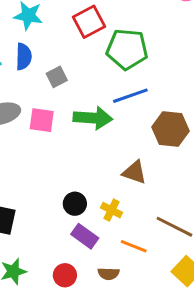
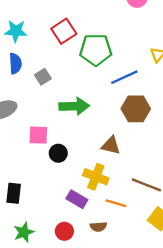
blue line: (130, 96) -> (124, 77), moved
pink square: (42, 120) -> (38, 135), moved
black circle: (75, 204) -> (58, 153), moved
yellow cross: (112, 210) -> (96, 177), size x1.5

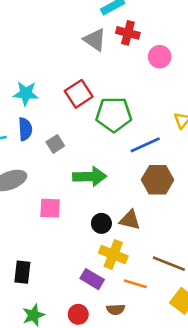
black circle: (58, 153) -> (101, 223), moved

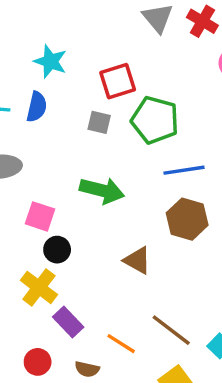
gray square: (55, 144) -> (99, 122), moved, turned 30
black circle: (101, 223) -> (57, 250), moved
yellow cross: (113, 254) -> (39, 287), moved

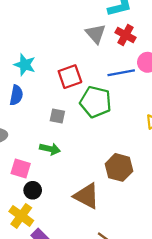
gray square: (99, 122) -> (57, 116), moved
blue line: (184, 170) -> (121, 73), moved
green arrow: (102, 190) -> (50, 149), moved, size x0.7
brown triangle: (137, 260) -> (87, 196), size x1.4

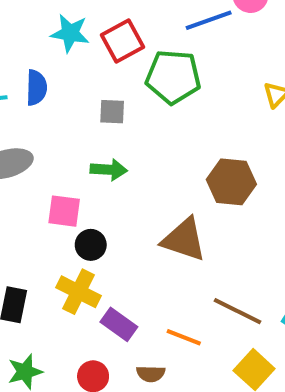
cyan star: (25, 65) -> (70, 33), moved

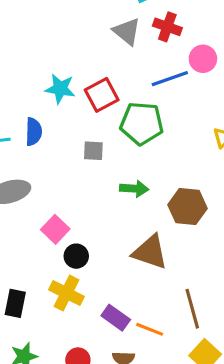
green arrow: (109, 170) -> (134, 189), moved
pink square: (64, 211) -> (55, 229), turned 36
brown line: (237, 311) -> (192, 309), turned 48
purple rectangle: (119, 324) -> (116, 318), moved

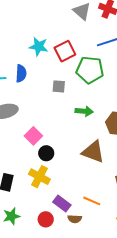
purple rectangle: (116, 318) -> (62, 203), moved

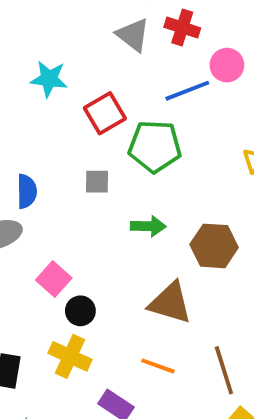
cyan star: (39, 46) -> (49, 79), moved
blue semicircle: (21, 73) -> (27, 191), moved
orange line: (92, 201) -> (158, 366), moved

